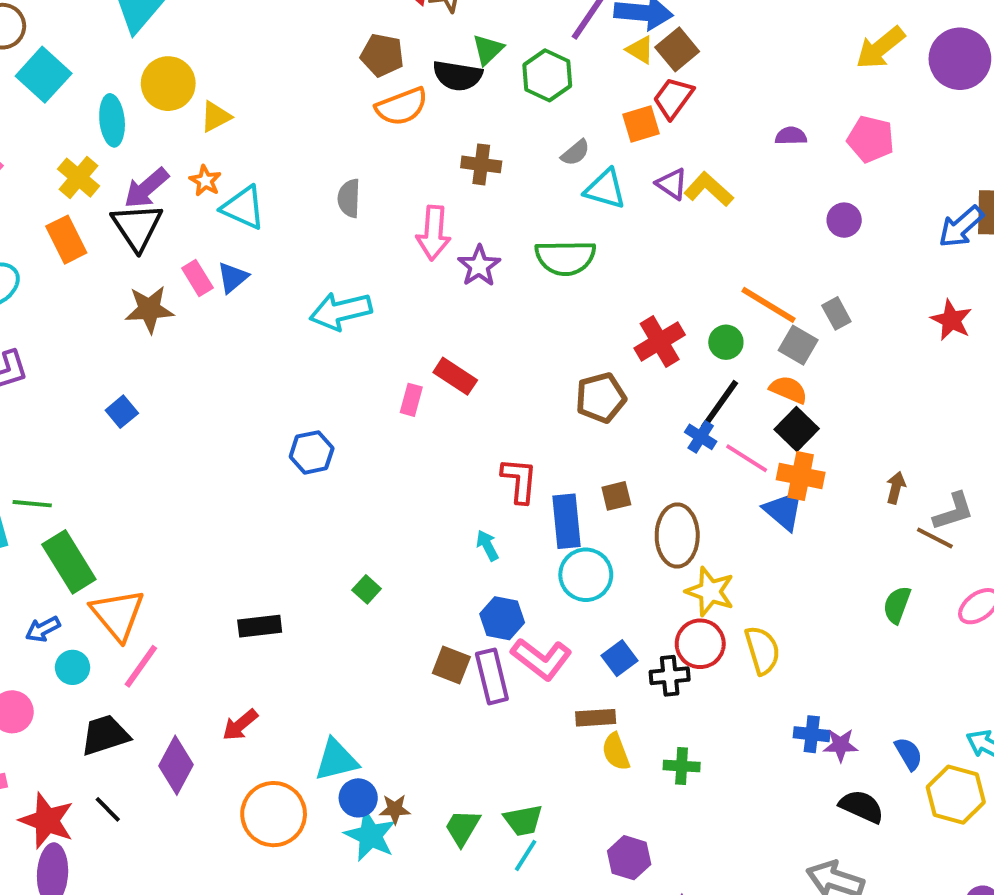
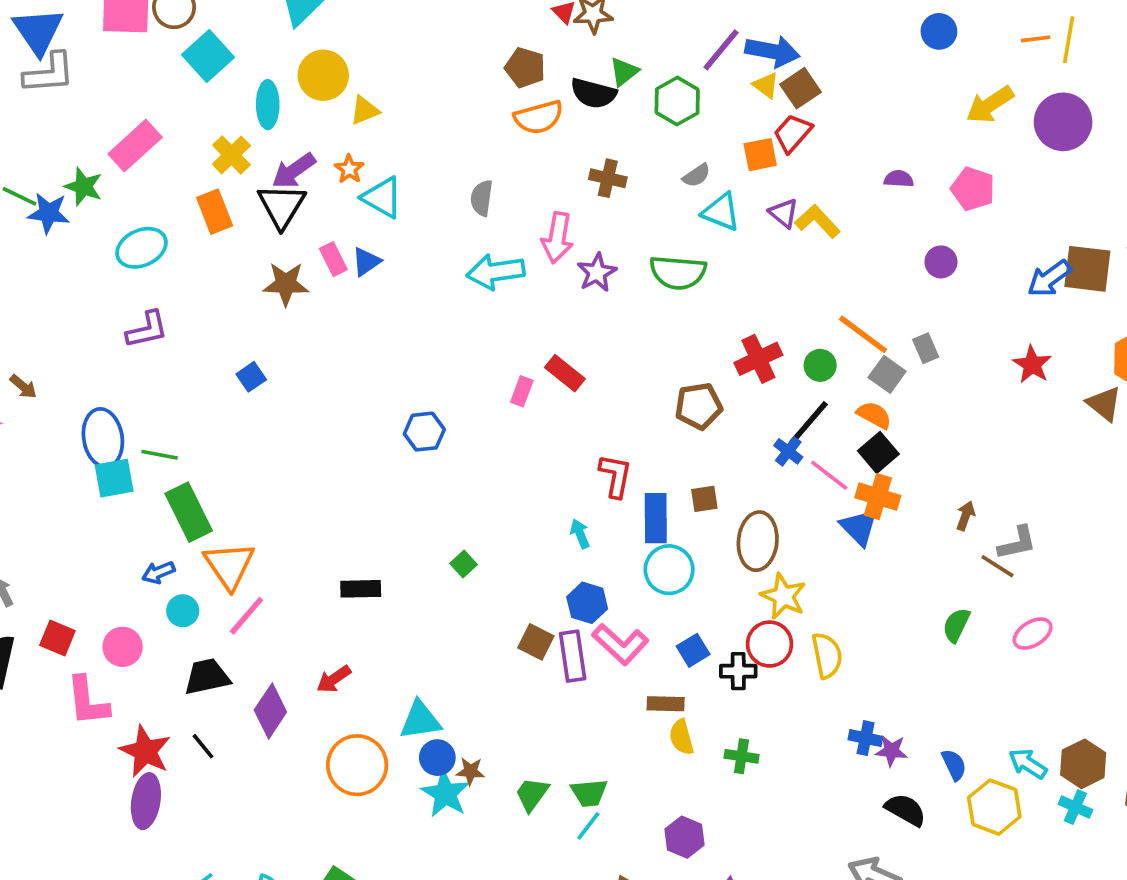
cyan arrow: (341, 311) -> (496, 272), moved

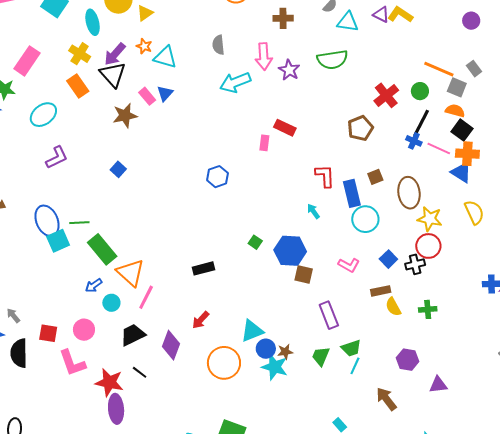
blue hexagon: (587, 603) -> (290, 251), moved, size x1.4
pink L-shape: (620, 644) -> (349, 265), size x0.7
yellow semicircle: (827, 655) -> (474, 212), moved
purple rectangle: (573, 656) -> (329, 315), moved

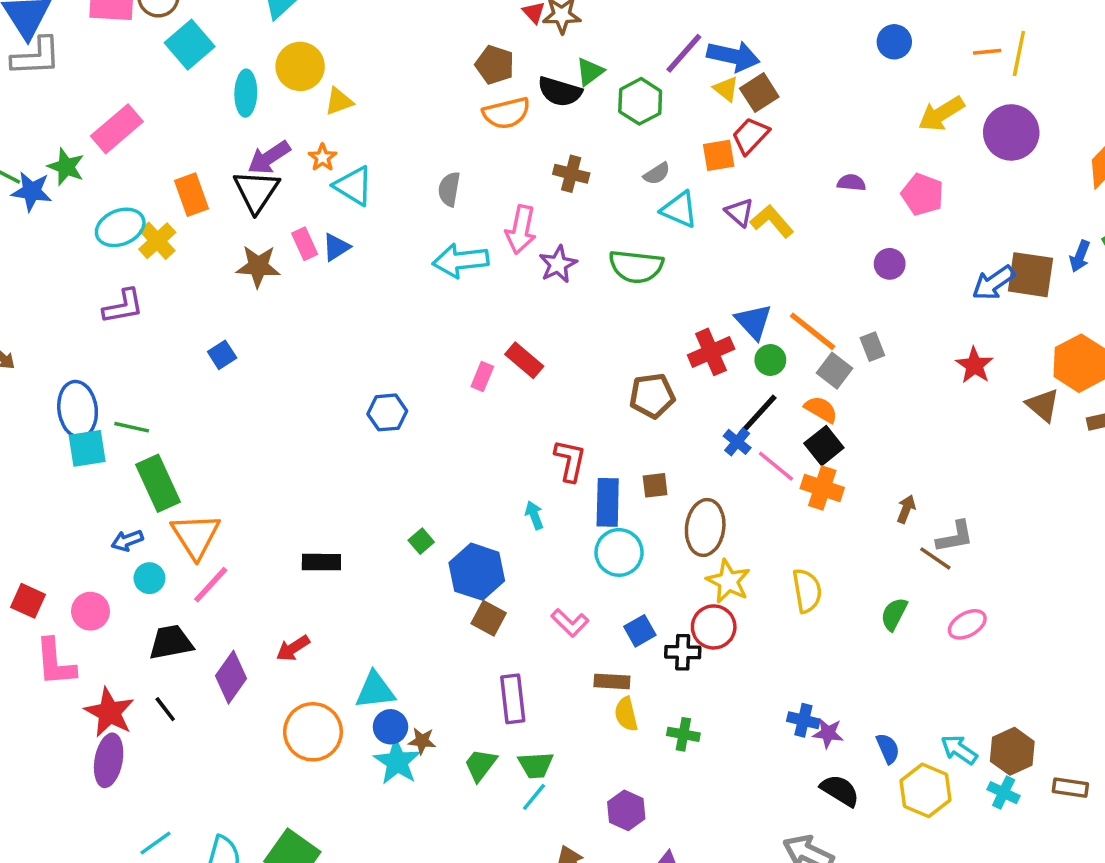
yellow cross: (80, 54) -> (157, 241), moved
blue triangle: (461, 172) -> (754, 322), moved

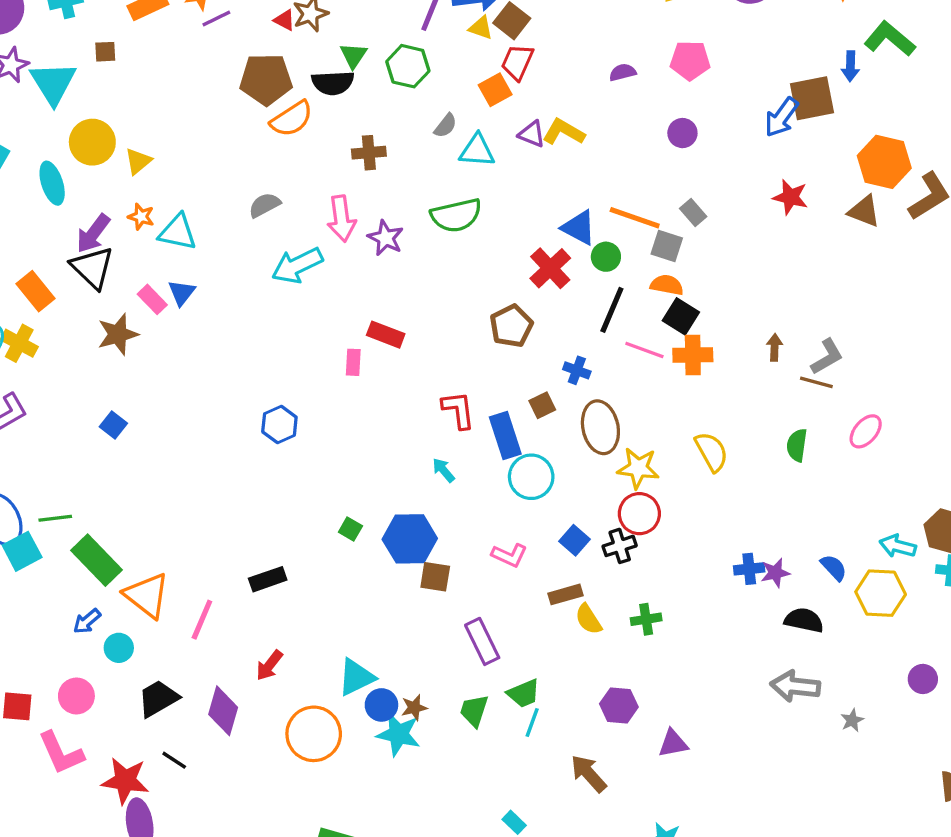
brown pentagon: (495, 65) -> (266, 79), size x1.4
gray semicircle: (449, 189) -> (265, 205), turned 72
blue cross: (737, 442) -> (577, 370), moved
pink line: (211, 585) -> (202, 620), moved

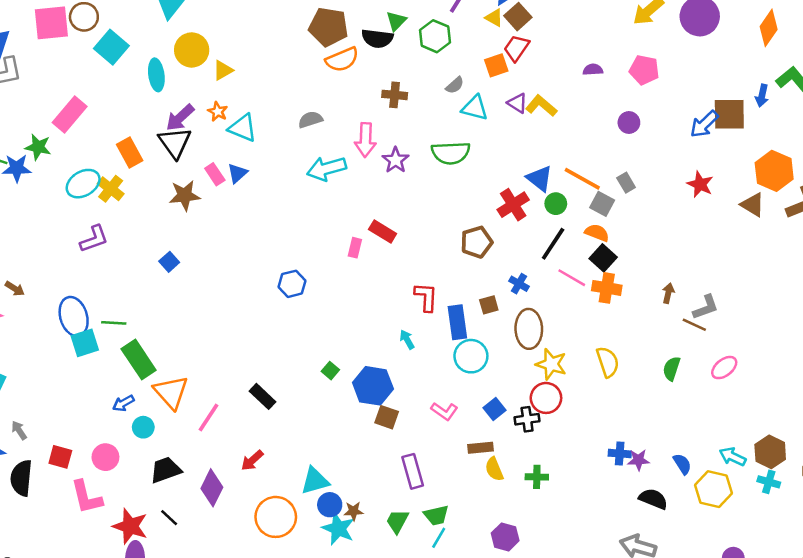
black rectangle: (268, 579) -> (263, 396), turned 52

